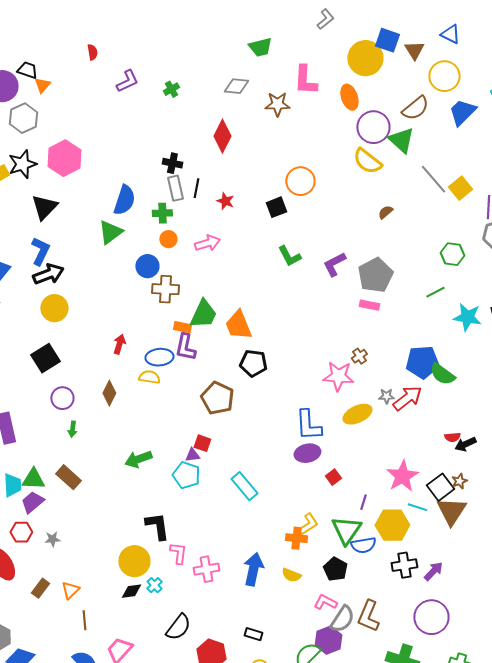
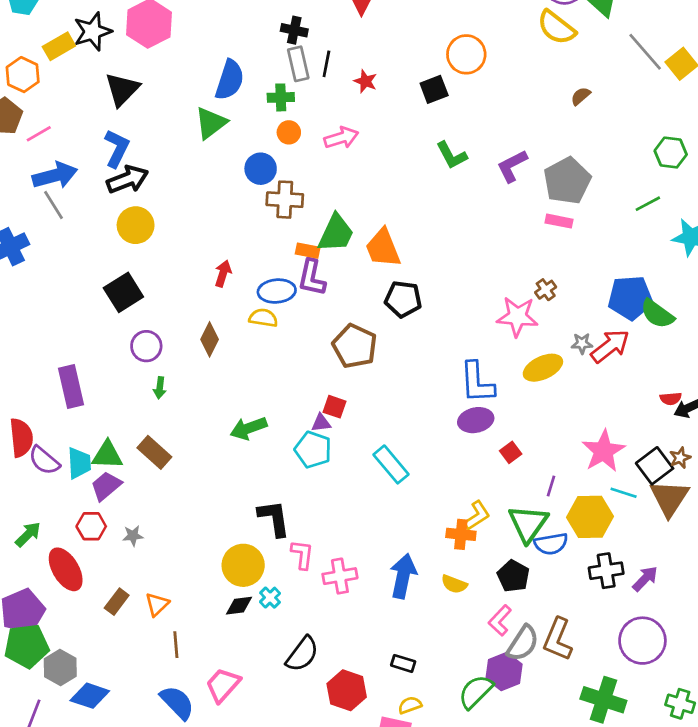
pink L-shape: (325, 602) -> (500, 620), turned -75

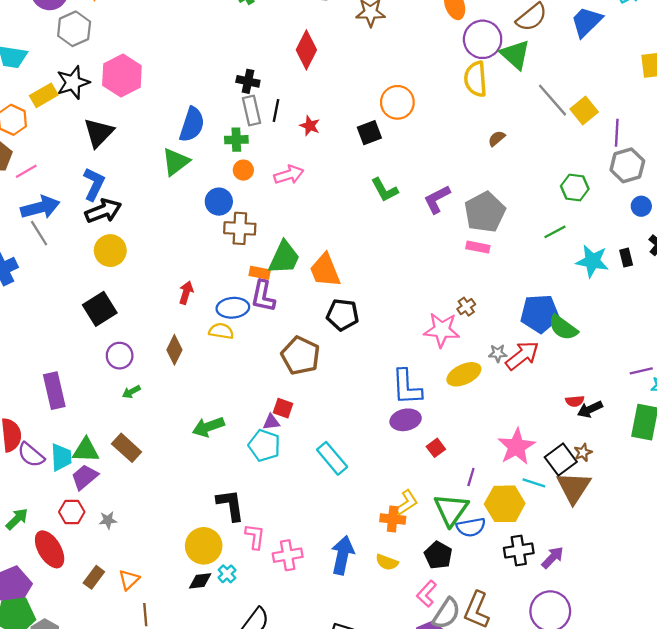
yellow semicircle: (556, 27) -> (476, 79), turned 48
green arrow: (160, 388) -> (131, 392), turned 54

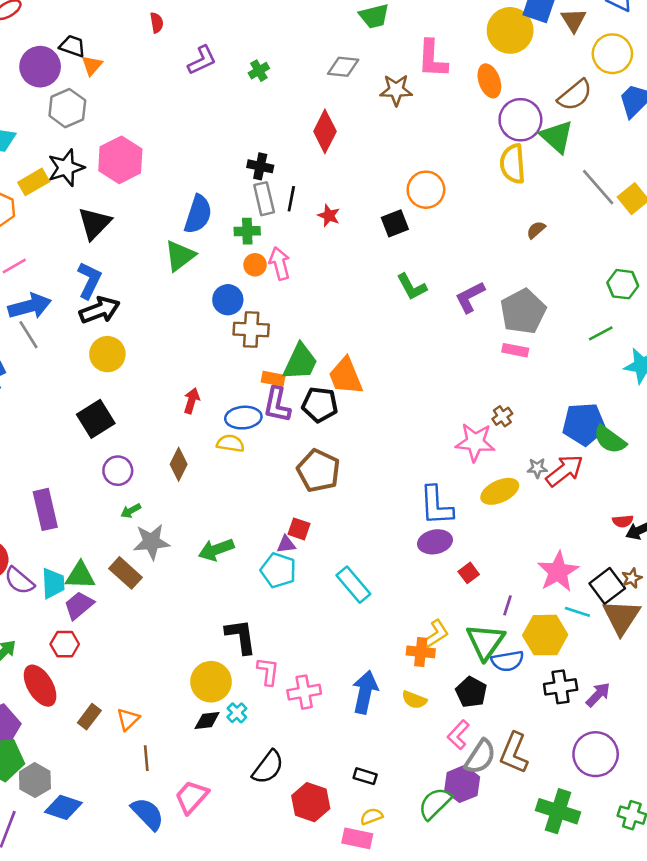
pink arrow: (289, 175) -> (280, 263), moved, turned -88
black pentagon: (343, 315) -> (320, 405), moved
gray star: (108, 520) -> (151, 542), moved, size x1.8

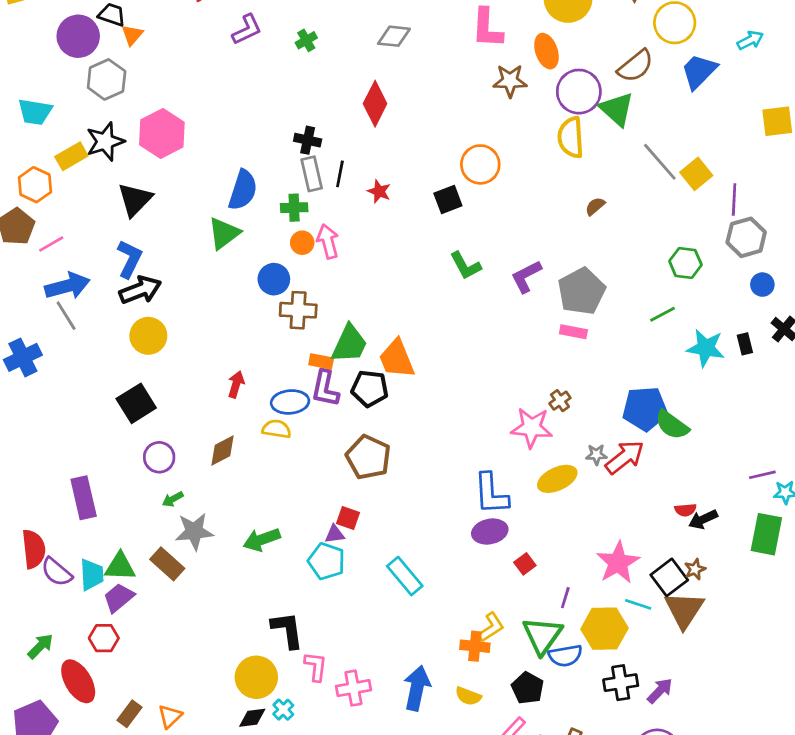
brown star: (396, 90) -> (510, 81), moved
brown diamond: (179, 464) -> (223, 451), turned 36

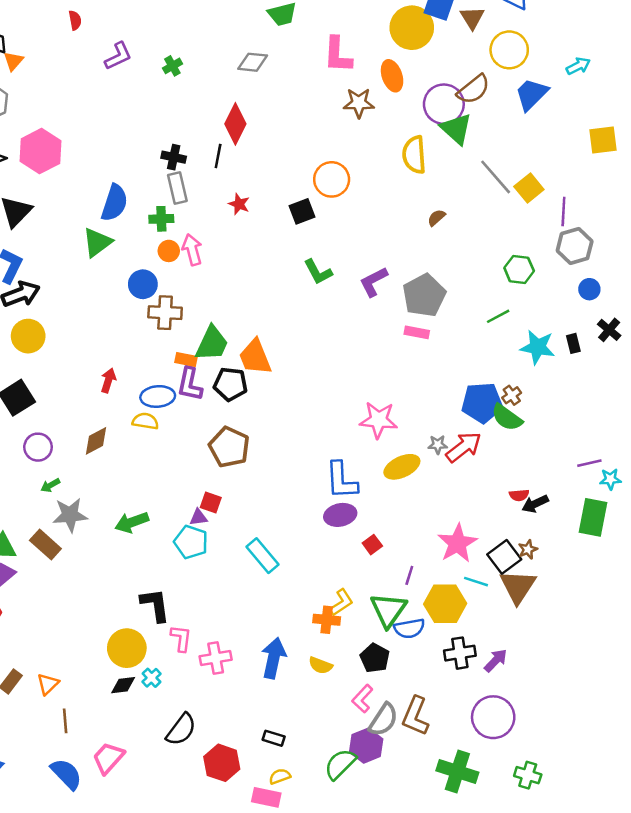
purple circle: (579, 92) -> (444, 104), moved
black line: (340, 174) -> (218, 156), moved
brown cross: (560, 401) -> (512, 395), moved

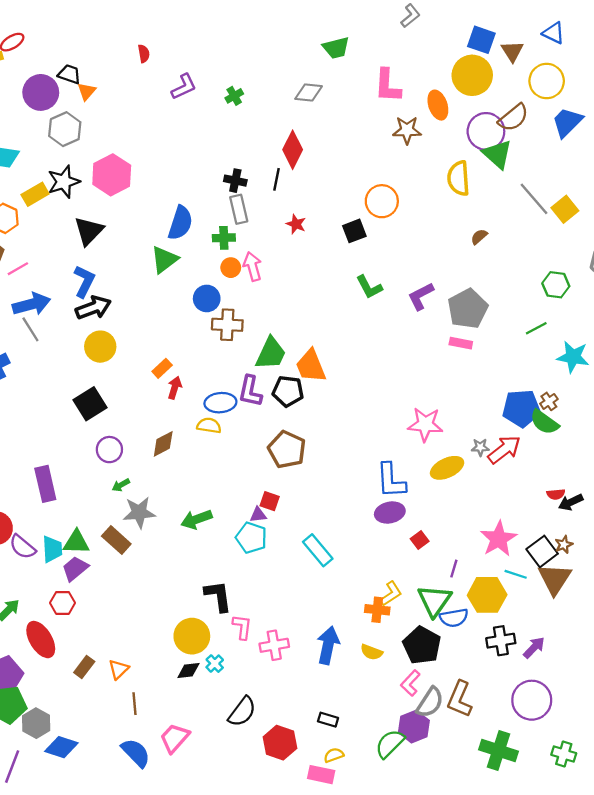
yellow circle: (412, 28) -> (472, 75), moved
orange rectangle: (186, 359) -> (162, 368), moved, turned -54
black pentagon: (375, 658) -> (422, 645), size x1.4

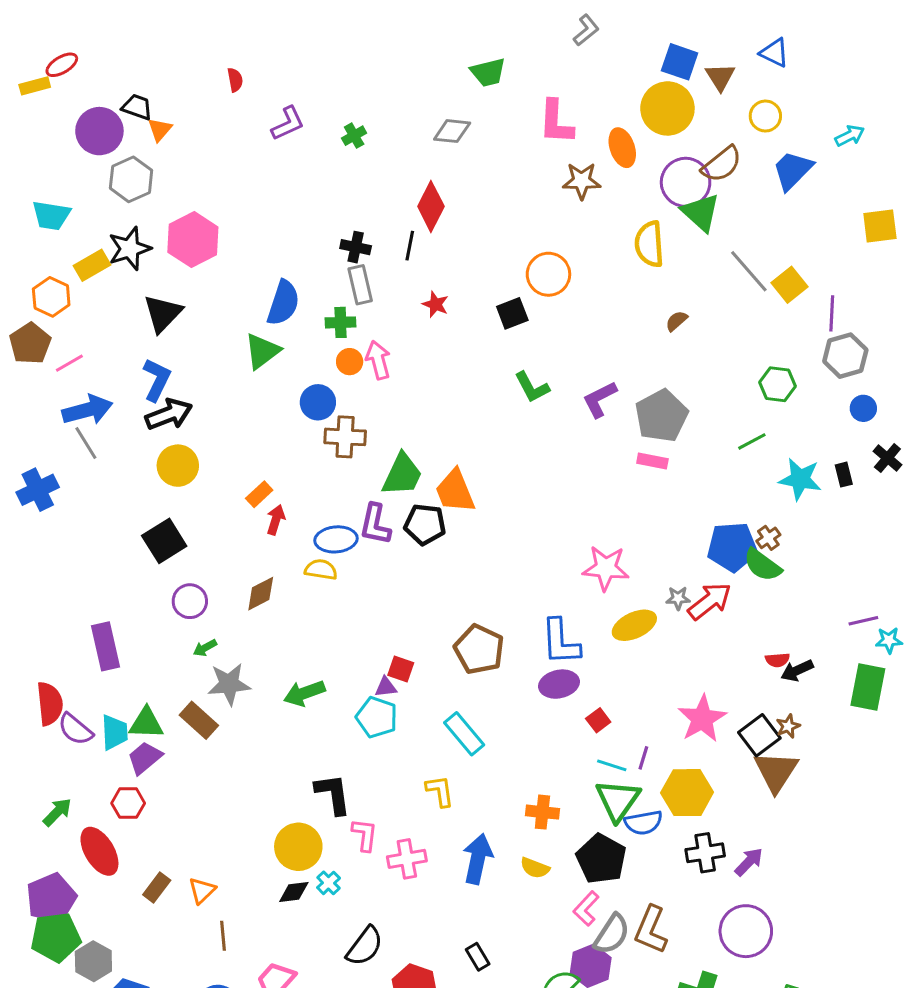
yellow circle: (547, 81) -> (765, 116), size x0.7
brown pentagon: (287, 450) -> (479, 649), moved
cyan line: (516, 574) -> (612, 765), moved
yellow L-shape: (391, 594) -> (440, 791), moved, turned -65
black rectangle: (328, 720) -> (478, 957), turned 42

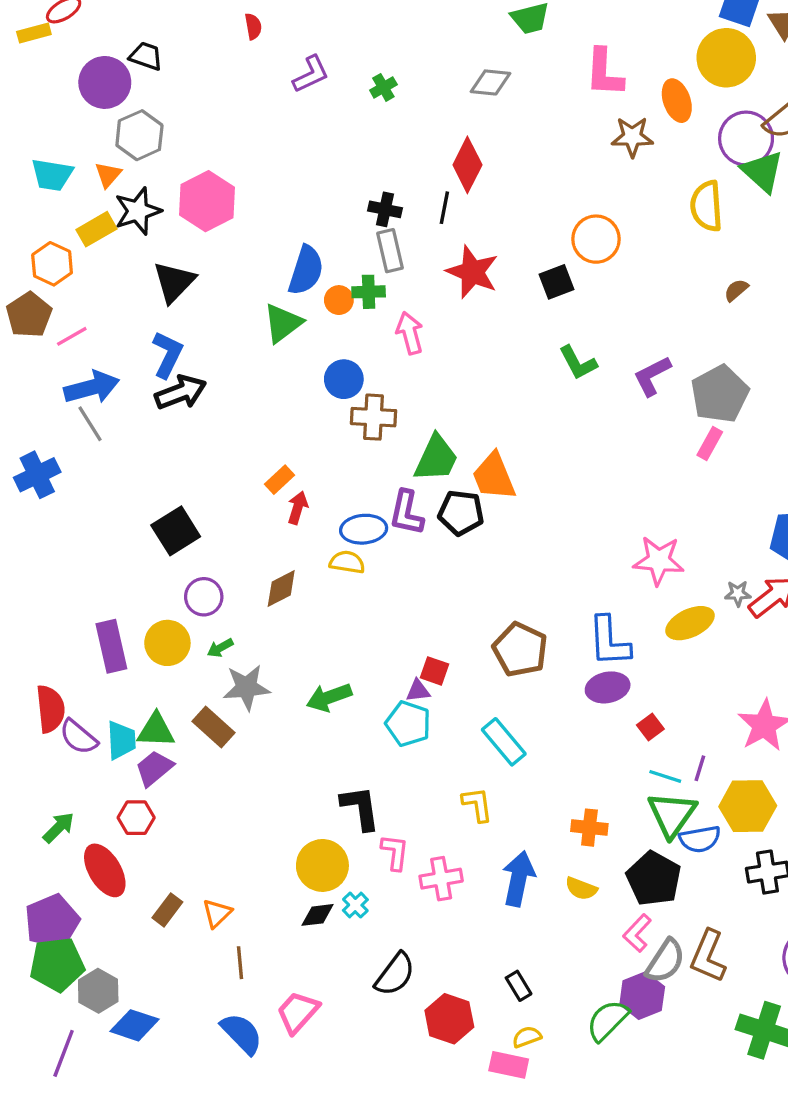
orange triangle: (160, 130) -> (108, 175), moved
red star: (435, 304) -> (472, 272), size x1.8
orange circle: (350, 362) -> (339, 300), moved
pink rectangle: (652, 461) -> (710, 443), turned -72
yellow circle: (178, 466) -> (167, 643), moved

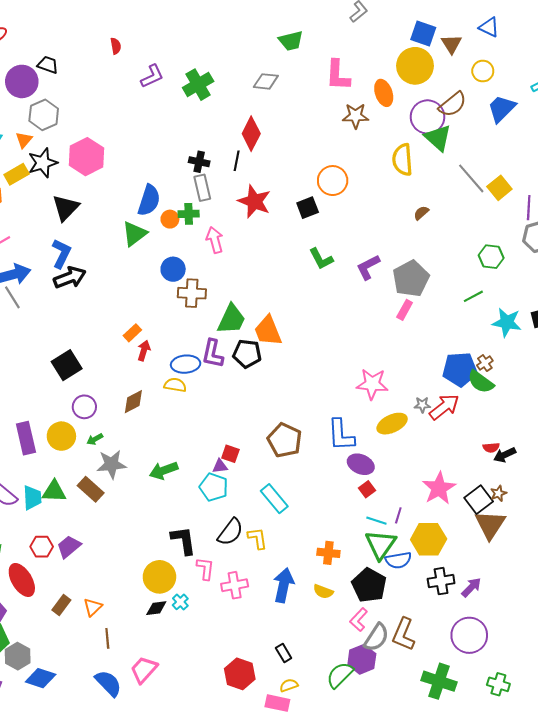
green cross: (383, 87) -> (198, 85), size x1.8
purple ellipse: (608, 687) -> (361, 464), moved, turned 35
purple trapezoid: (154, 768) -> (69, 547), moved
black semicircle: (395, 974) -> (230, 532), moved

